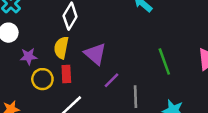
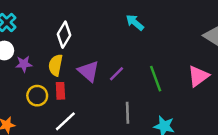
purple star: (29, 56) -> (24, 64), moved
purple line: (112, 80) -> (117, 74), moved

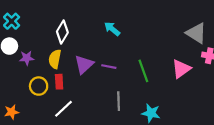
cyan arrow: (135, 22) -> (112, 29), moved
purple triangle: (88, 71) -> (84, 64), turned 36
purple line: (117, 74) -> (109, 67), turned 56

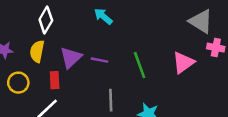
red rectangle: (59, 82) -> (55, 80), moved

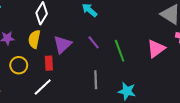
purple line: (100, 60) -> (94, 42), moved, turned 40

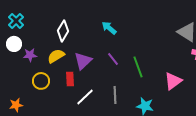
yellow semicircle: (34, 39) -> (56, 56), turned 48
pink triangle: (156, 49) -> (173, 81), moved
white line: (43, 87) -> (85, 97), moved

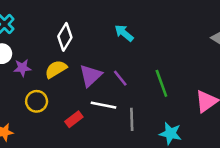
purple line: (113, 59) -> (120, 78), moved
red rectangle: (70, 79) -> (74, 119), moved, turned 56
white line: (85, 97) -> (103, 105), moved, turned 54

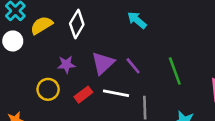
purple star: (22, 68) -> (66, 64), moved
yellow semicircle: (56, 69) -> (42, 25), moved
red rectangle: (74, 119) -> (83, 95), moved

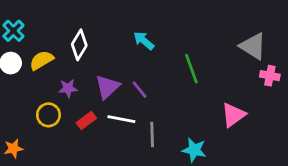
yellow semicircle: (42, 25) -> (41, 60), moved
green line: (175, 71) -> (191, 69), moved

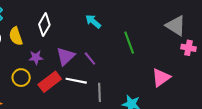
yellow semicircle: (41, 60) -> (16, 36), turned -78
red rectangle: (86, 120) -> (50, 82), size x1.5

